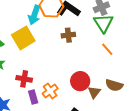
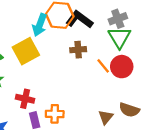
orange line: (107, 49) -> (103, 66), moved
red circle: (80, 81) -> (122, 67), moved
orange cross: (50, 91) -> (55, 114), turned 35

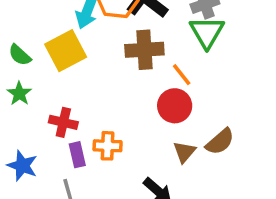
brown cross: (78, 50) -> (144, 50), size x1.5
red circle: (122, 67) -> (175, 106), moved
brown semicircle: (129, 110) -> (220, 142), turned -60

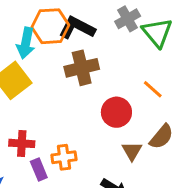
green triangle: (207, 32) -> (157, 33), moved
orange line: (182, 75) -> (153, 89), moved

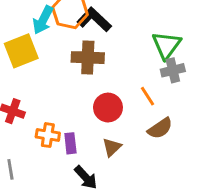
gray cross: (128, 19) -> (173, 70), moved
brown semicircle: (161, 137) -> (160, 128), moved
purple rectangle: (39, 170) -> (70, 143), moved

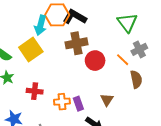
gray cross: (173, 70) -> (139, 49), moved
red circle: (108, 108) -> (95, 61), moved
brown semicircle: (160, 128) -> (136, 79), turned -54

